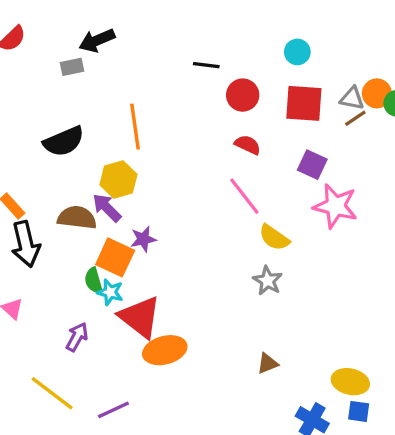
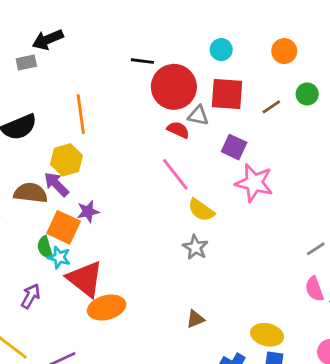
orange circle: (377, 93) -> (284, 51), moved
red circle: (243, 95) -> (174, 87), size x1.6
gray triangle: (352, 98) -> (198, 116), moved

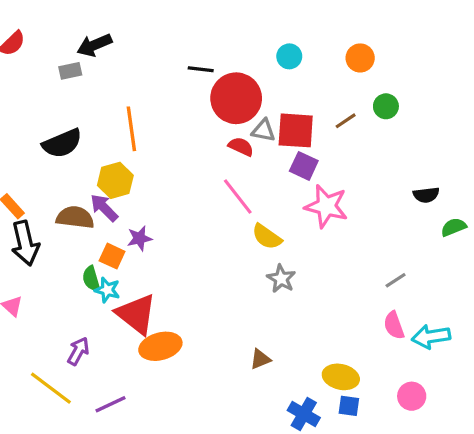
red square: (227, 94) -> (296, 130), moved
orange square: (64, 227) -> (112, 256), size x0.7
gray star: (195, 247) -> (281, 279), moved
purple arrow: (31, 296) -> (78, 351), moved

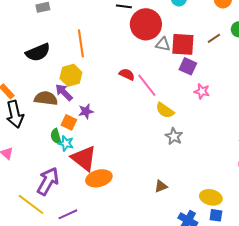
red semicircle: (241, 147) -> (127, 74), moved
pink star: (326, 206) -> (202, 91), size x0.6
purple arrow: (78, 351) -> (48, 181), size x1.6

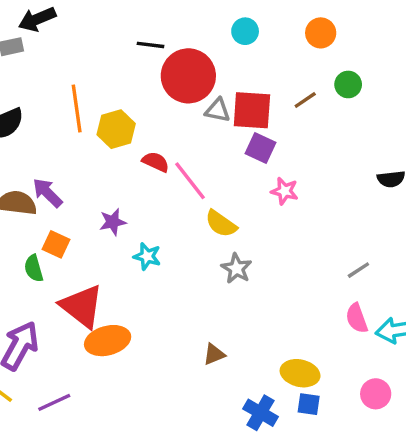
yellow hexagon: (71, 75) -> (116, 129), moved
purple star: (86, 111) -> (113, 222), moved
cyan star: (66, 143) -> (147, 256), moved

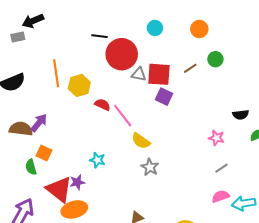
pink star: (285, 191) -> (216, 138), moved
purple arrow: (47, 193) -> (39, 123), turned 84
purple star: (113, 222) -> (77, 182), moved
pink semicircle: (357, 318) -> (220, 196), turned 90

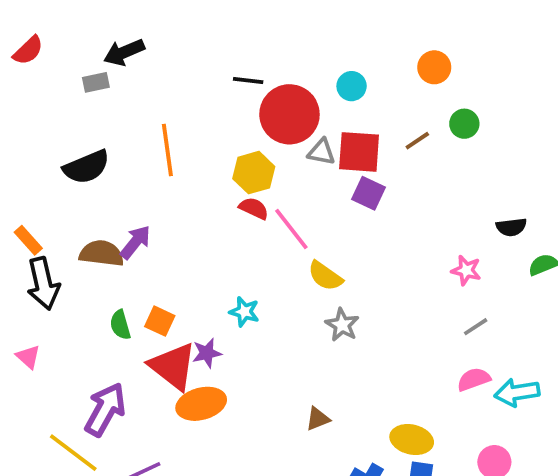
cyan circle: (155, 28) -> (352, 86), moved
yellow hexagon: (79, 85) -> (254, 173), moved
orange square: (44, 153) -> (160, 321), moved

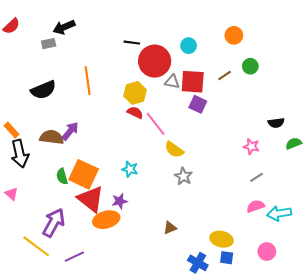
orange square: (160, 321) -> (84, 174), size x1.8
purple star: (207, 353) -> (120, 201), moved

